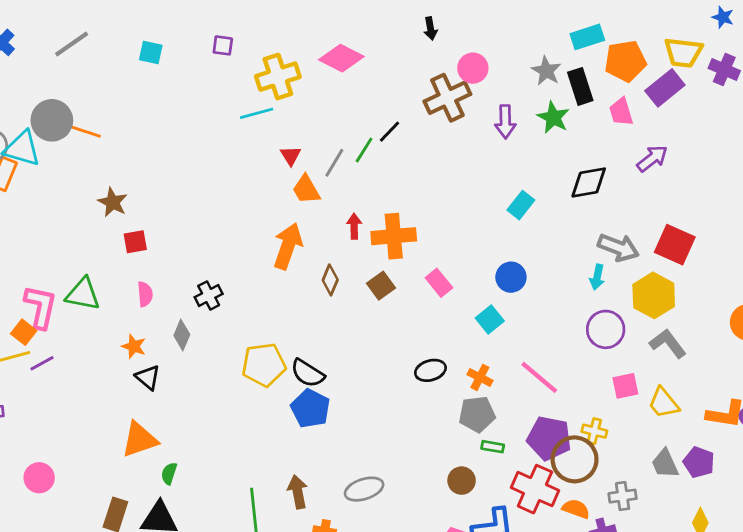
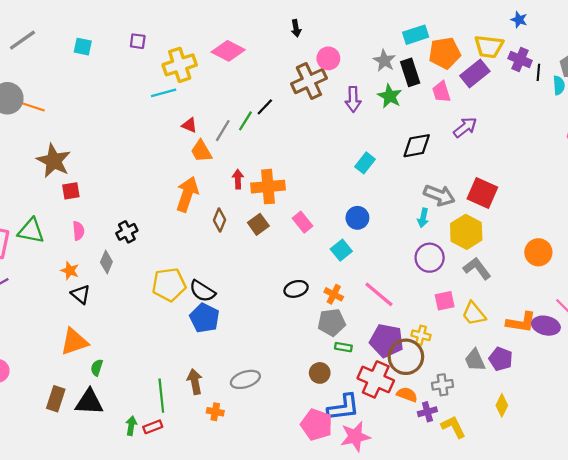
red triangle: (291, 156) -> (189, 125), turned -35
brown star: (113, 202) -> (54, 161), size x1.5

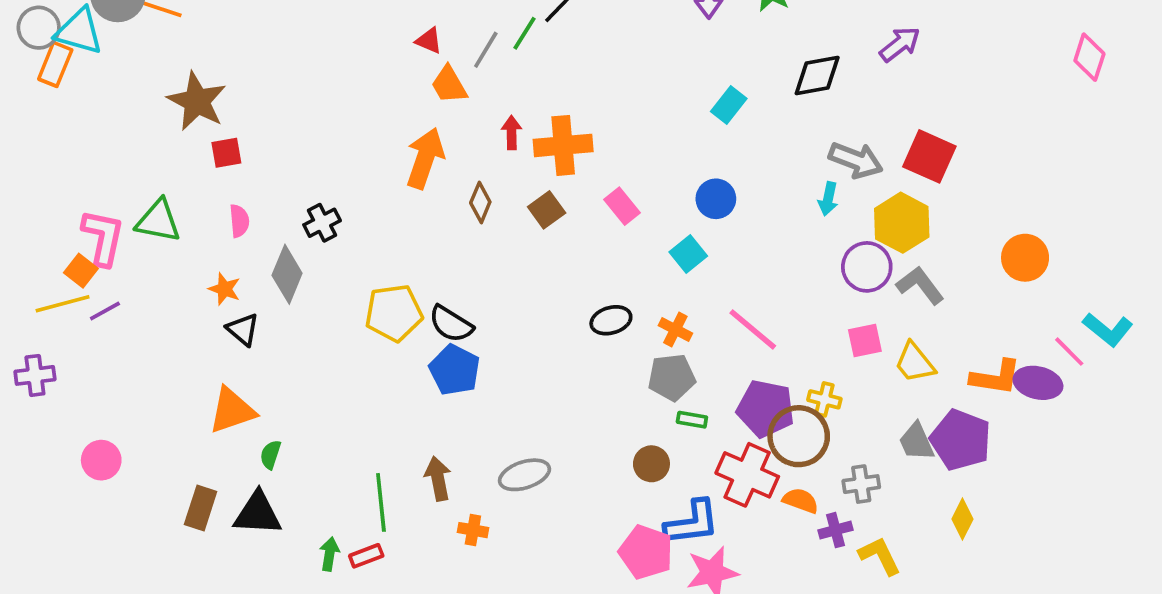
purple circle: (430, 258) -> (867, 267), moved
gray diamond: (106, 262) -> (287, 274), size x1.4
purple pentagon: (501, 359) -> (961, 440), size x1.5

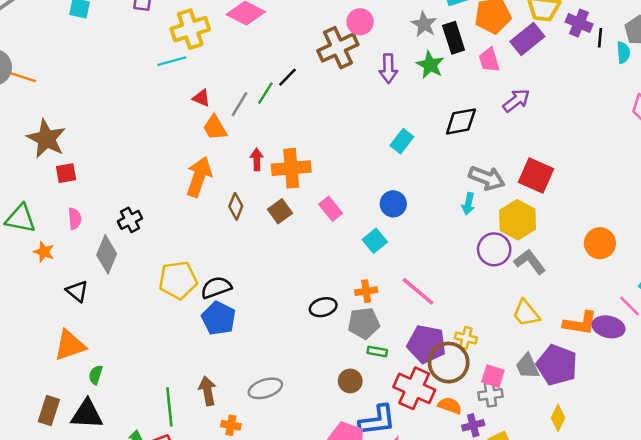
orange star: (225, 289) -> (44, 252), moved
black ellipse: (611, 320) -> (323, 307), moved
black semicircle: (451, 324) -> (216, 287), turned 128
orange cross: (675, 329) -> (366, 291), turned -35
pink square: (865, 341) -> (493, 376), moved, turned 30

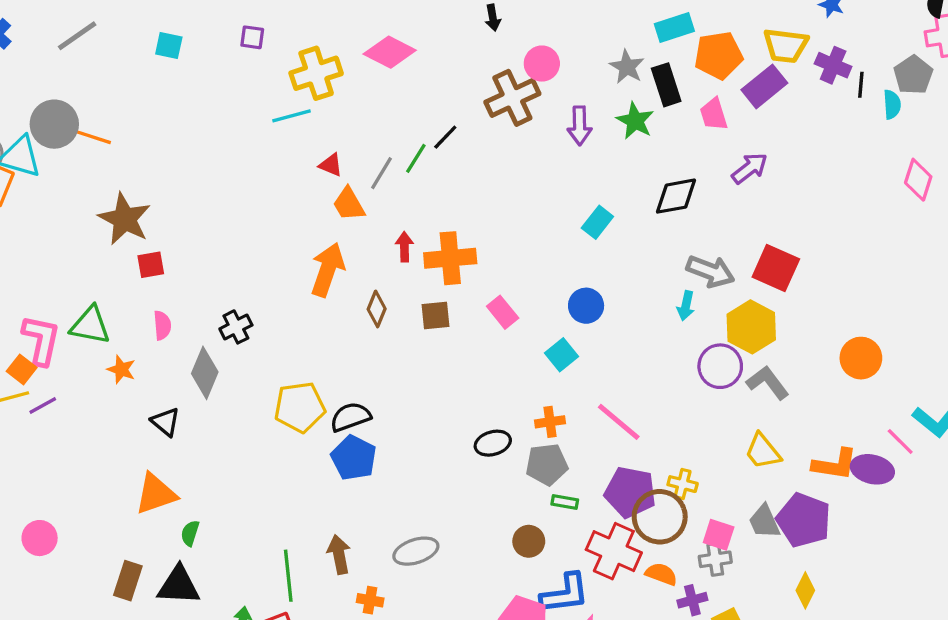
brown square: (280, 211) -> (436, 315), turned 30

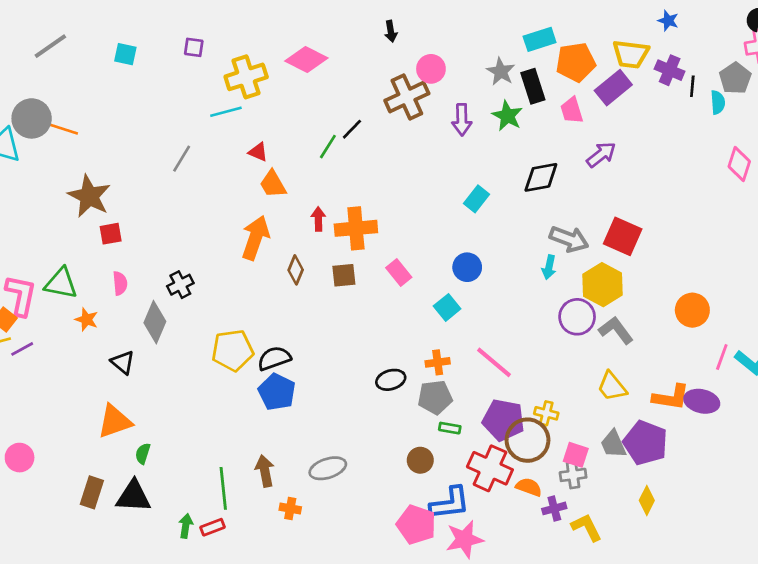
gray line: (382, 173) -> (182, 159), moved
pink line: (900, 441) -> (722, 357), moved, turned 65

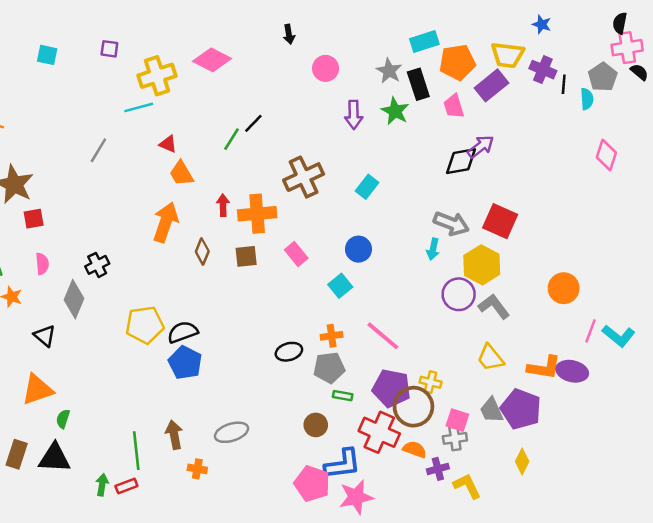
brown cross: (407, 97) -> (304, 177), moved
black diamond: (541, 177) -> (461, 161), moved

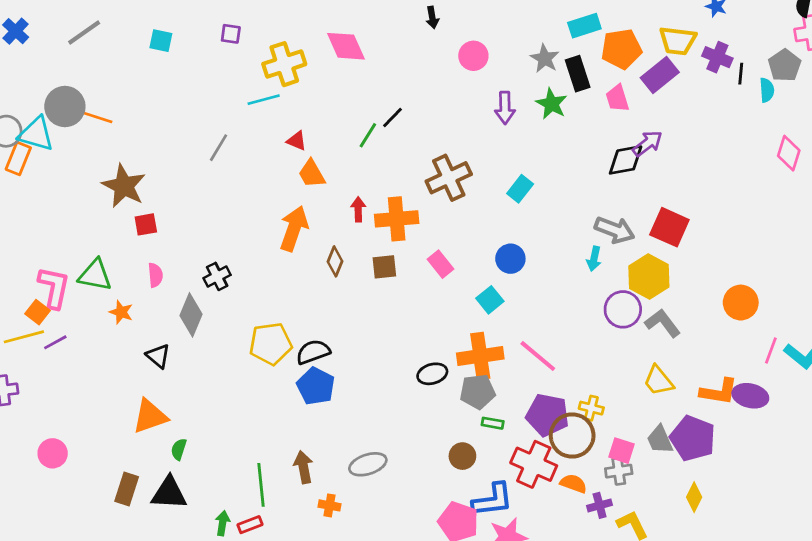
pink diamond: (212, 60) -> (346, 46), turned 39
orange cross: (332, 336) -> (480, 356), size x1.8

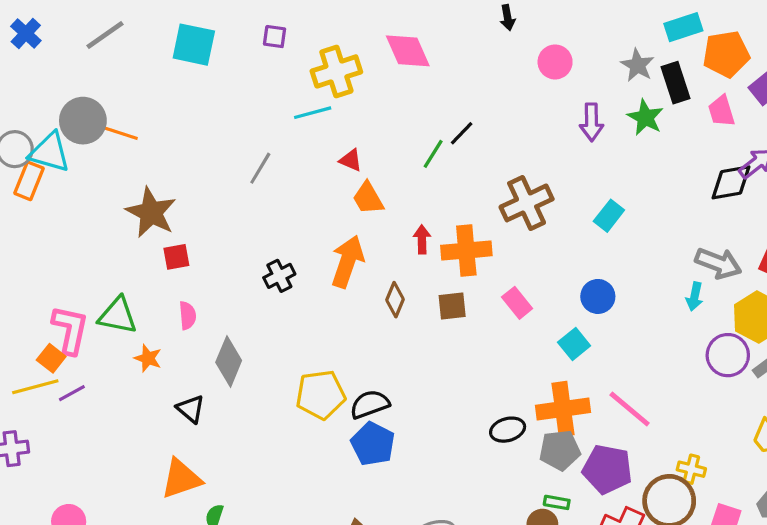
cyan square: (161, 41) -> (194, 45), size x1.6
black cross: (217, 276) -> (279, 276), moved
purple pentagon: (547, 415) -> (607, 469), moved
green rectangle: (493, 423) -> (557, 502), moved

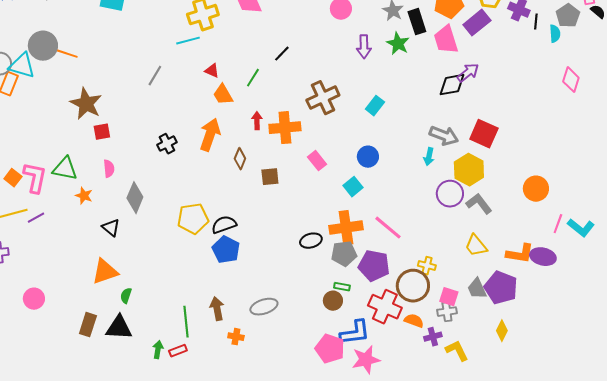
pink trapezoid: (721, 111) -> (446, 40), size x1.4
green line: (433, 154) -> (253, 78), moved
brown square: (452, 306) -> (270, 177), moved
orange square: (51, 358) -> (13, 178), moved

